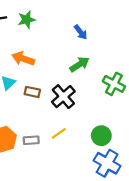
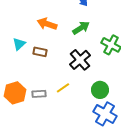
orange arrow: (23, 59) -> (47, 24), moved
black cross: (63, 97) -> (80, 60), moved

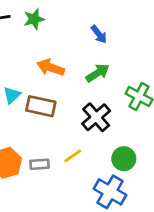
brown rectangle: (40, 52) -> (41, 106), size x1.5
blue cross: (105, 114) -> (110, 192), moved

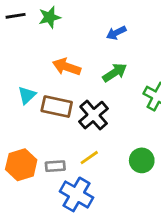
blue arrow: (99, 34) -> (116, 33), turned 102
black cross: (96, 117) -> (94, 115), moved
blue cross: (110, 192) -> (77, 194), moved

